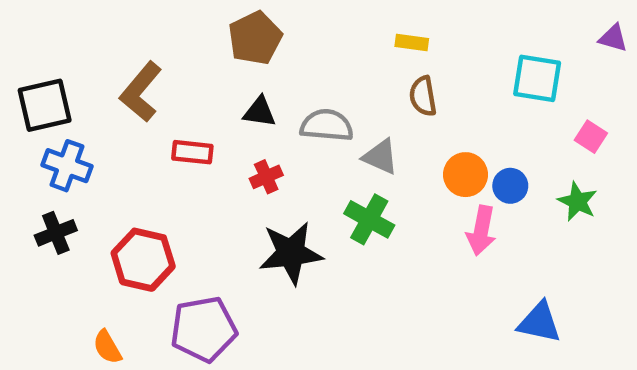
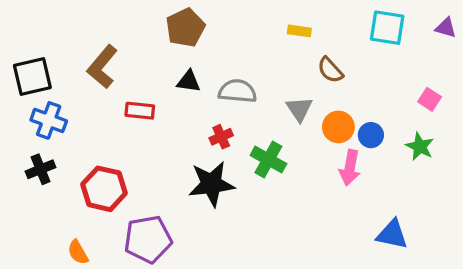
cyan square: (537, 78) -> (387, 28), moved
brown semicircle: (423, 96) -> (330, 70), moved, turned -32
gray triangle: (380, 157) -> (299, 109), moved, turned 32
red cross: (266, 177) -> (221, 137), moved

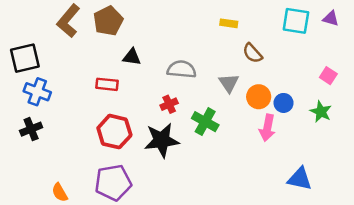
brown pentagon: (185, 28) -> (108, 21), moved
purple triangle: (446, 28) -> (331, 18), moved
brown L-shape: (102, 67) -> (68, 21), moved
black triangle: (189, 81) -> (132, 57), moved
red hexagon: (104, 189) -> (114, 132), moved

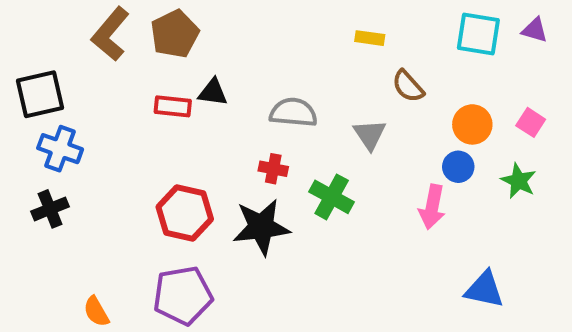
red rectangle: (107, 84) -> (173, 106), moved
orange circle: (259, 97) -> (472, 124), moved
red cross: (169, 104) -> (273, 169), turned 35

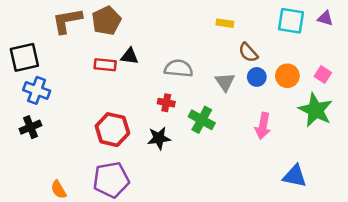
brown L-shape: (110, 34) -> (67, 21), turned 40
blue circle: (458, 167) -> (257, 77), moved
green star: (519, 181) -> (315, 110), size x1.6
black star: (261, 227) -> (159, 138), size x0.7

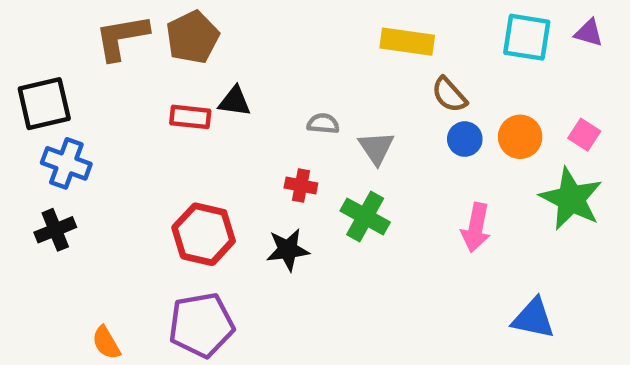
yellow rectangle: (225, 23) -> (407, 42), size x1.6
gray semicircle: (178, 68) -> (323, 124), size x0.6
gray triangle: (225, 82) -> (376, 148), moved

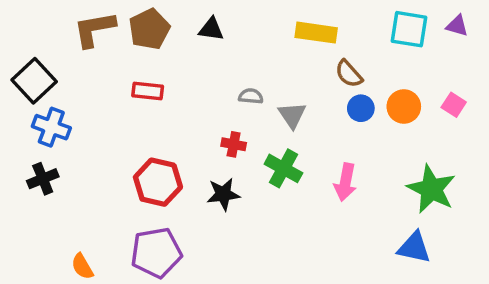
black triangle: (235, 101) -> (211, 29), moved
black square: (44, 104) -> (34, 81), turned -30
green star: (571, 199) -> (431, 189), moved
pink arrow: (476, 228) -> (345, 182), moved

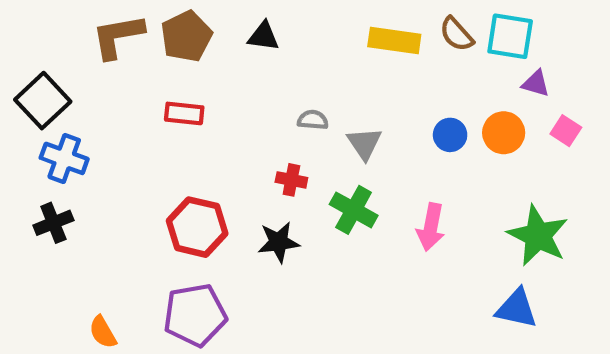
purple triangle: (457, 26) -> (536, 83), moved
brown semicircle: (349, 74) -> (456, 34), moved

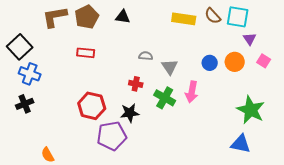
purple triangle: (536, 83) -> (250, 39), turned 40
pink arrow: (431, 227) -> (192, 92), moved
purple pentagon: (195, 315) -> (112, 136), moved

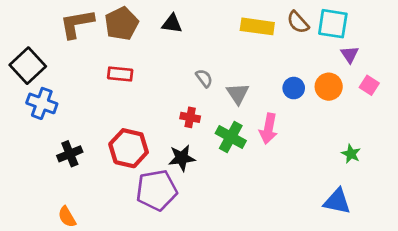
gray semicircle: (146, 56) -> (204, 78), turned 48
black cross: (25, 104) -> (70, 154), moved
green star: (251, 110) -> (351, 154), size x0.5

